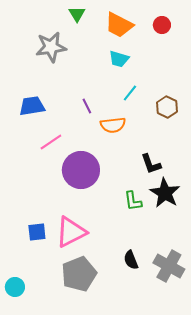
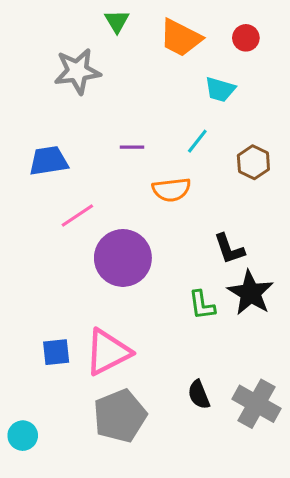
cyan trapezoid: (119, 59) -> (220, 89), moved
purple line: (87, 106) -> (132, 147), moved, turned -63

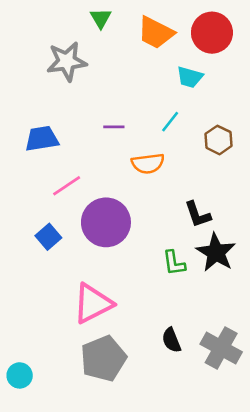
red circle: (246, 38) -> (212, 33), size x1.8
blue square: (56, 352) -> (48, 237), moved, turned -35

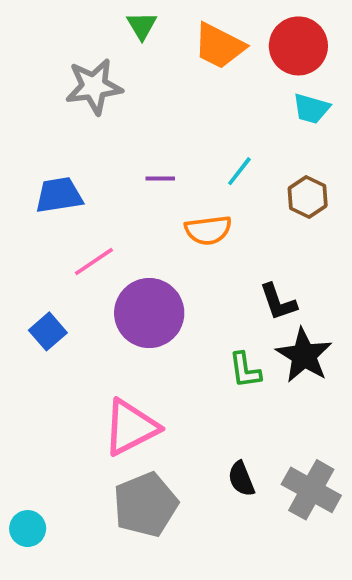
cyan trapezoid: (190, 77) -> (311, 109), moved
blue square: (48, 237) -> (48, 331), moved

